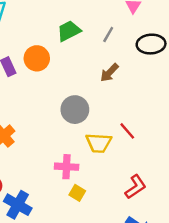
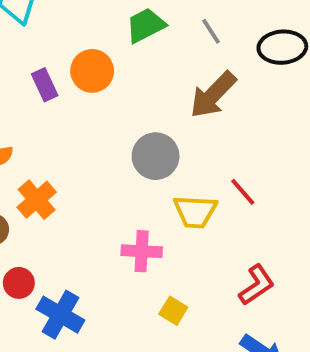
gray line: (108, 35) -> (211, 31), turned -63
brown arrow: (109, 73) -> (213, 95), size x1.5
yellow square: (77, 193) -> (173, 311), moved

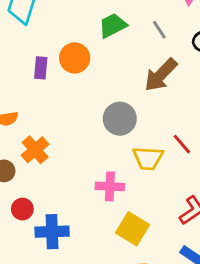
purple rectangle: (45, 85) -> (41, 68), turned 30
yellow square: (173, 311) -> (132, 229), size x1.6
blue cross: (60, 315) -> (52, 232), turned -32

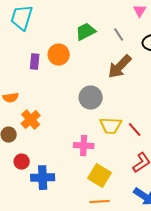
red line: (182, 144) -> (135, 130), moved

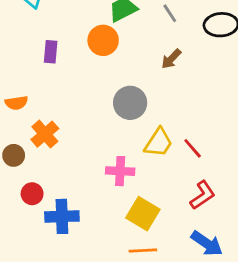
orange circle: (59, 55) -> (103, 40), moved
brown arrow: (120, 67) -> (171, 59), size x0.6
yellow trapezoid: (111, 126) -> (158, 143), turned -60

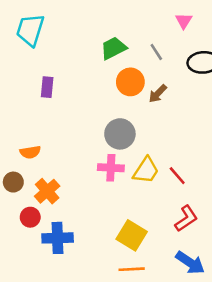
orange circle: (103, 40) -> (130, 82), moved
orange semicircle: (16, 103) -> (30, 152), moved
orange cross: (45, 134) -> (47, 191), moved
pink cross: (120, 171) -> (111, 168), moved

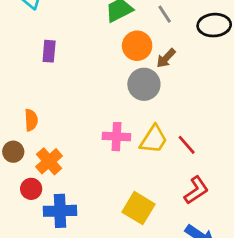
gray circle: (120, 134) -> (144, 84), moved
orange semicircle: (30, 152) -> (31, 120), turned -84

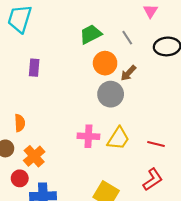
red line: (187, 145) -> (156, 144), moved, turned -35

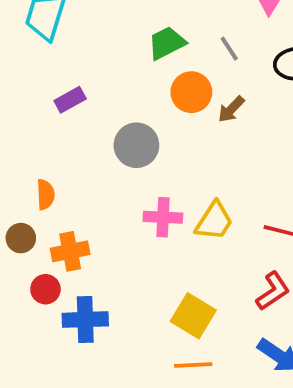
purple rectangle: (34, 68) -> (70, 100), turned 56
gray circle: (111, 94) -> (136, 145), moved
orange cross: (34, 156) -> (70, 251), turned 30

